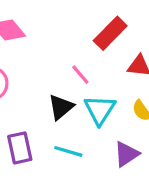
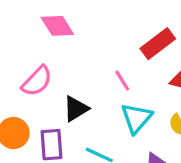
black triangle: (61, 107) -> (76, 109), moved

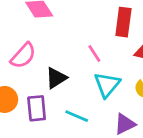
red rectangle: (158, 44) -> (123, 22), turned -44

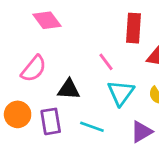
black triangle: (56, 78) -> (69, 89), turned 40

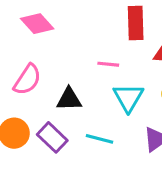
pink line: (106, 62) -> (108, 64), turned -42
purple rectangle: (51, 121) -> (52, 137), turned -32

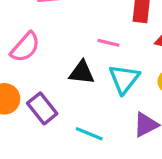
black triangle: (69, 99) -> (82, 72), moved
cyan line: (99, 139) -> (89, 134), moved

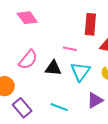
pink semicircle: (25, 47) -> (28, 60), moved
purple rectangle: (42, 108) -> (22, 108), moved

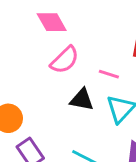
pink semicircle: (28, 60) -> (65, 60), moved

